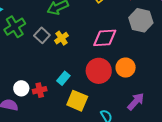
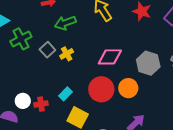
gray hexagon: (141, 20) -> (148, 63), moved

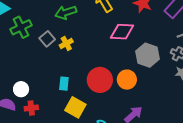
pink diamond: (110, 57) -> (122, 32), moved
cyan rectangle: (65, 94) -> (64, 84), turned -40
red cross: (41, 104) -> (31, 108), moved

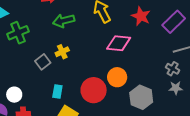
gray square: (47, 39) -> (43, 62), moved
gray hexagon: (147, 55) -> (141, 97), moved
orange circle: (127, 80) -> (117, 77), moved

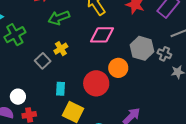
pink diamond: (119, 43) -> (102, 35), moved
gray cross: (173, 69) -> (164, 54), moved
gray hexagon: (141, 97) -> (142, 48), moved

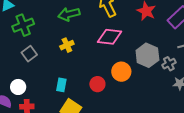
gray cross: (164, 54) -> (169, 64), turned 32
gray square: (43, 61) -> (29, 54), moved
red circle: (96, 83) -> (97, 84), size x0.6

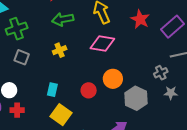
gray square: (29, 54) -> (22, 57), turned -35
gray hexagon: (147, 55) -> (136, 98), moved

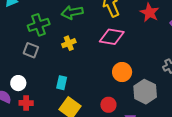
green cross: (17, 29) -> (39, 25), moved
red circle: (89, 90) -> (108, 105), moved

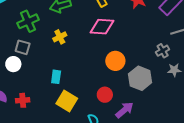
white circle: (18, 83) -> (13, 64), moved

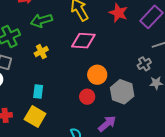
red circle: (105, 95) -> (87, 97), moved
yellow square: (67, 101) -> (35, 116), moved

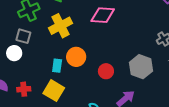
yellow cross: (41, 52) -> (61, 26), size x1.6
orange circle: (97, 75) -> (76, 57), moved

